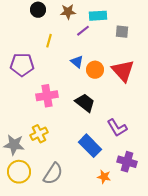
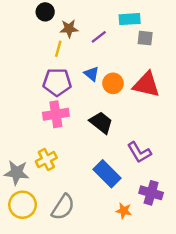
brown star: (68, 12) -> (69, 29), moved
cyan rectangle: (98, 16) -> (130, 19), moved
purple pentagon: (22, 65) -> (57, 82), moved
red triangle: (123, 71) -> (146, 85), turned -35

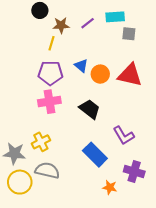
purple line: (99, 37) -> (88, 23), moved
gray semicircle: (63, 207) -> (47, 170), moved, turned -110

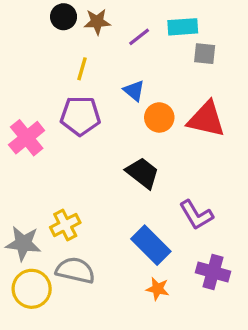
brown star: (61, 25) -> (97, 22), moved
blue triangle: (81, 66) -> (134, 91), moved
pink cross: (49, 102) -> (27, 138), moved, turned -30
orange star: (110, 187) -> (158, 289), moved

